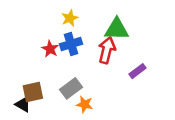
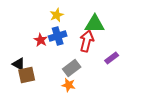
gray rectangle: (71, 88) -> (72, 68), moved
black triangle: (23, 104) -> (19, 64), moved

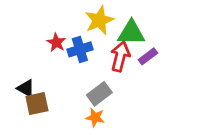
yellow star: (57, 15) -> (99, 20), moved, size x1.5
red star: (41, 40) -> (56, 43), moved
purple rectangle: (112, 58) -> (148, 56), moved

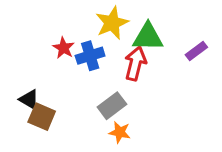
purple rectangle: (148, 56) -> (196, 51), moved
brown square: (37, 104) -> (42, 117), turned 35
orange star: (95, 117) -> (120, 132), moved

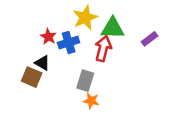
black triangle: (29, 99) -> (42, 63), moved
gray rectangle: (112, 106) -> (85, 81), turned -36
brown square: (42, 117) -> (32, 77), moved

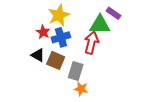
yellow star: (85, 18) -> (59, 15), moved
purple rectangle: (149, 39) -> (113, 13), moved, turned 72
brown square: (32, 77) -> (56, 60), moved

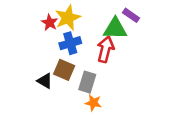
red star: (43, 32) -> (50, 23), moved
black triangle: (38, 55) -> (45, 81), moved

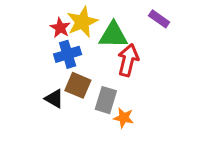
green triangle: (115, 29) -> (113, 35), moved
blue cross: (70, 43) -> (68, 54), moved
orange star: (93, 103) -> (124, 118), moved

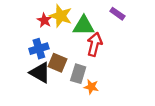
yellow star: (82, 22) -> (61, 16), turned -30
blue cross: (68, 54) -> (39, 49), moved
black triangle: (54, 99) -> (40, 73), size x1.5

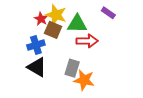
red arrow: (95, 44) -> (87, 41), turned 75
brown square: (57, 63) -> (53, 30), moved
orange star: (91, 87) -> (84, 80), size x1.5

